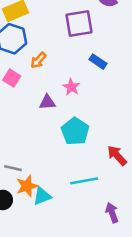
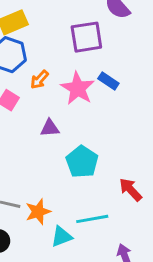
pink star: (71, 87) -> (78, 88), moved, size x1.6
orange star: (27, 186) -> (38, 212), moved
cyan triangle: (42, 196) -> (62, 237), moved

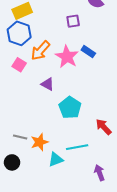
purple square: (86, 37) -> (73, 21), size x0.6
orange arrow: (39, 80) -> (40, 51), size x1.5
purple triangle: (50, 128) -> (48, 84), turned 32

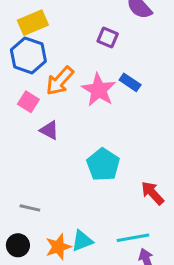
purple square: (73, 21) -> (108, 38), turned 32
purple triangle: (48, 84) -> (49, 130), moved
orange star: (39, 142) -> (58, 247), moved
cyan line: (77, 147) -> (133, 238), moved

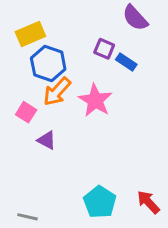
blue hexagon: (28, 55) -> (48, 64), moved
blue rectangle: (130, 82) -> (126, 62), moved
cyan pentagon: (103, 165) -> (100, 202), moved

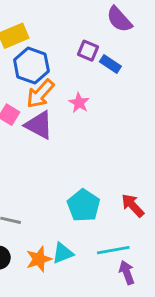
pink star: (95, 100) -> (79, 103), size x0.6
purple triangle: (47, 140) -> (39, 125), moved, size x1.5

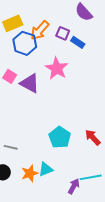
orange arrow: (40, 94) -> (40, 30), moved
pink star: (79, 103) -> (57, 68), size x1.6
cyan line: (113, 250) -> (91, 177), moved
purple arrow: (127, 272) -> (74, 186), moved, turned 49

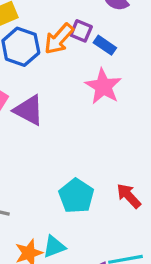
orange arrow: (40, 30) -> (59, 39), moved
pink star: (57, 68) -> (103, 86), moved

